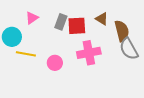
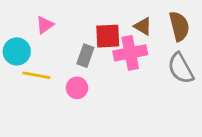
gray rectangle: (61, 22) -> (85, 56), moved
brown semicircle: (122, 31) -> (179, 26), moved
pink cross: (89, 53) -> (130, 53), moved

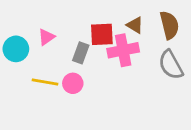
pink triangle: (45, 25) -> (46, 37), moved
yellow line: (36, 75) -> (45, 82), moved

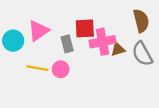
brown triangle: (135, 25) -> (118, 49), moved, turned -48
pink triangle: (46, 37) -> (39, 31), size x1.5
gray rectangle: (81, 53) -> (67, 44), turned -35

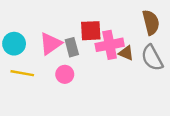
pink triangle: (39, 31) -> (51, 44), moved
brown triangle: (118, 49) -> (126, 53), turned 40
yellow line: (37, 68) -> (22, 73), moved

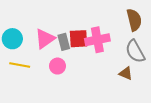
red square: (91, 31) -> (78, 39), moved
brown triangle: (126, 53) -> (126, 73), moved

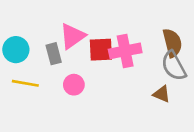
brown semicircle: (134, 20) -> (172, 43), moved
pink triangle: (45, 39) -> (73, 36), moved
gray rectangle: (64, 42) -> (54, 54), moved

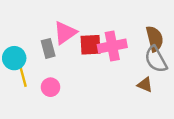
cyan circle: (16, 50) -> (14, 58), moved
yellow line: (25, 83) -> (23, 75), turned 65
pink circle: (74, 85) -> (51, 87), moved

